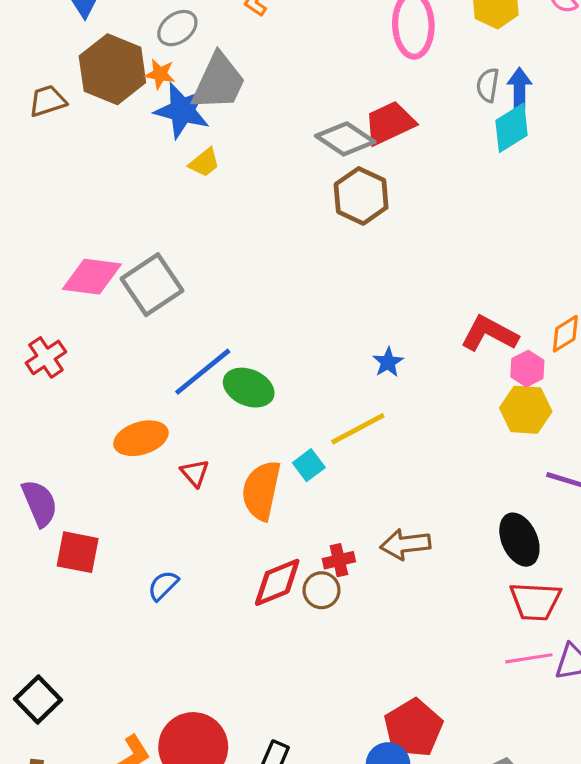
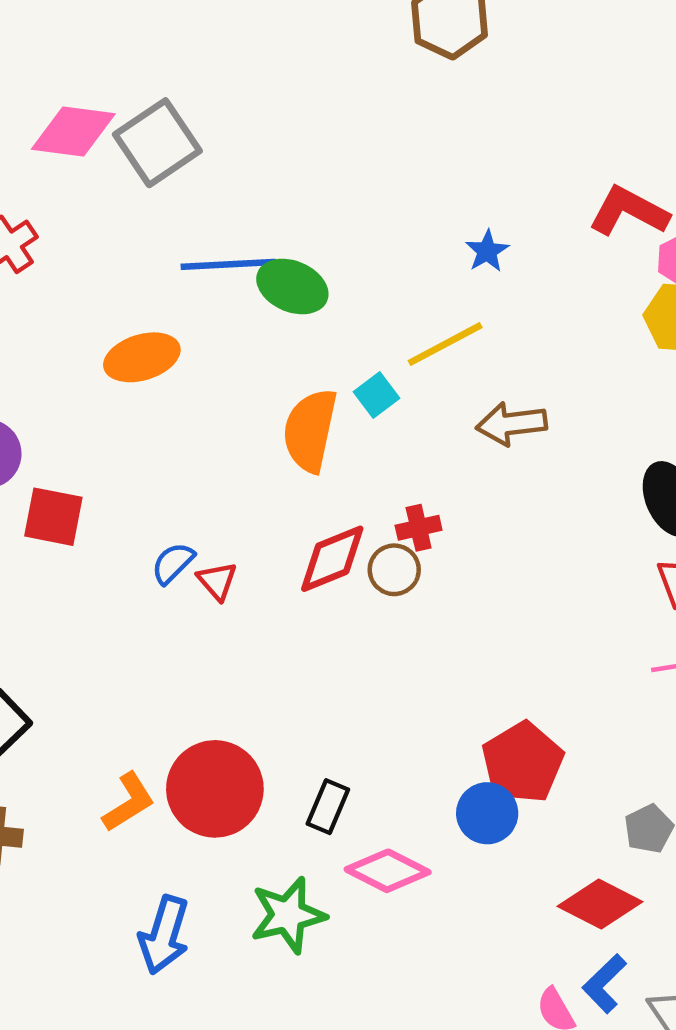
blue line: (203, 372) -> (228, 264), turned 36
red triangle: (195, 473) -> (217, 581), moved
brown arrow: (405, 544) -> (511, 424), moved

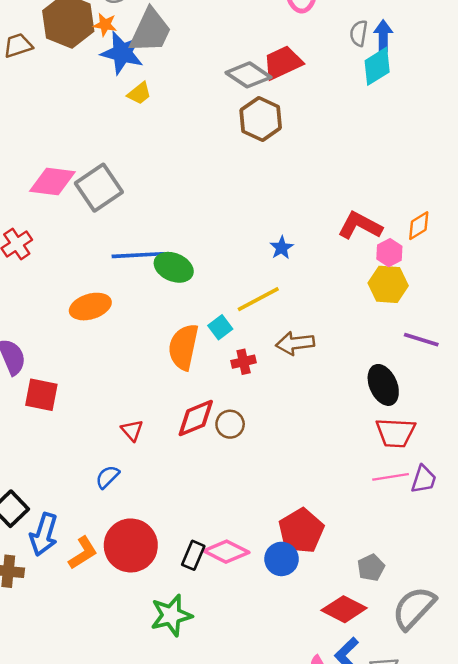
red cross: (419, 528) -> (244, 362), moved
blue semicircle: (173, 563) -> (107, 477), moved
pink diamond: (388, 871) -> (226, 552), moved
blue arrow: (164, 935) -> (44, 534), moved

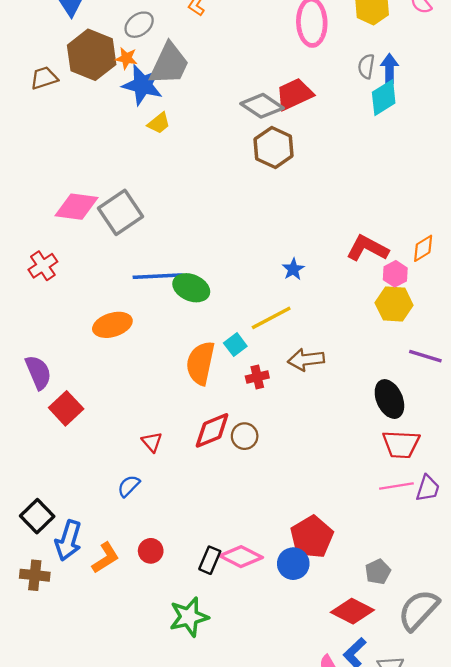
red square: (41, 395) -> (66, 408), turned 36
red circle: (131, 545) -> (151, 551), size x0.5

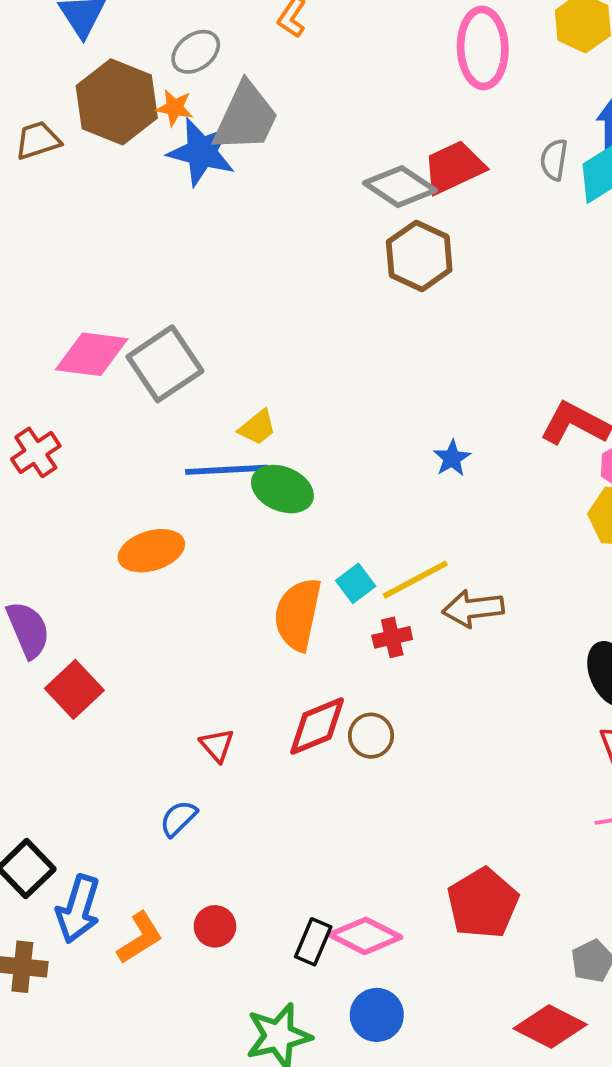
gray semicircle: (366, 66) -> (554, 160), moved
yellow trapezoid: (159, 123) -> (257, 427), moved
yellow line: (271, 318) -> (415, 580), moved
blue circle: (293, 564) -> (377, 1015), moved

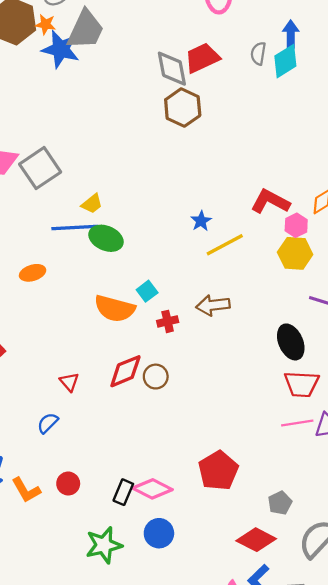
gray diamond: (400, 187) -> (172, 69), turned 45
orange ellipse: (151, 551) -> (33, 273), size x0.7
yellow line: (415, 580) -> (225, 245), moved
orange semicircle: (298, 614) -> (115, 308), turned -87
orange L-shape: (140, 938) -> (26, 490), turned 92

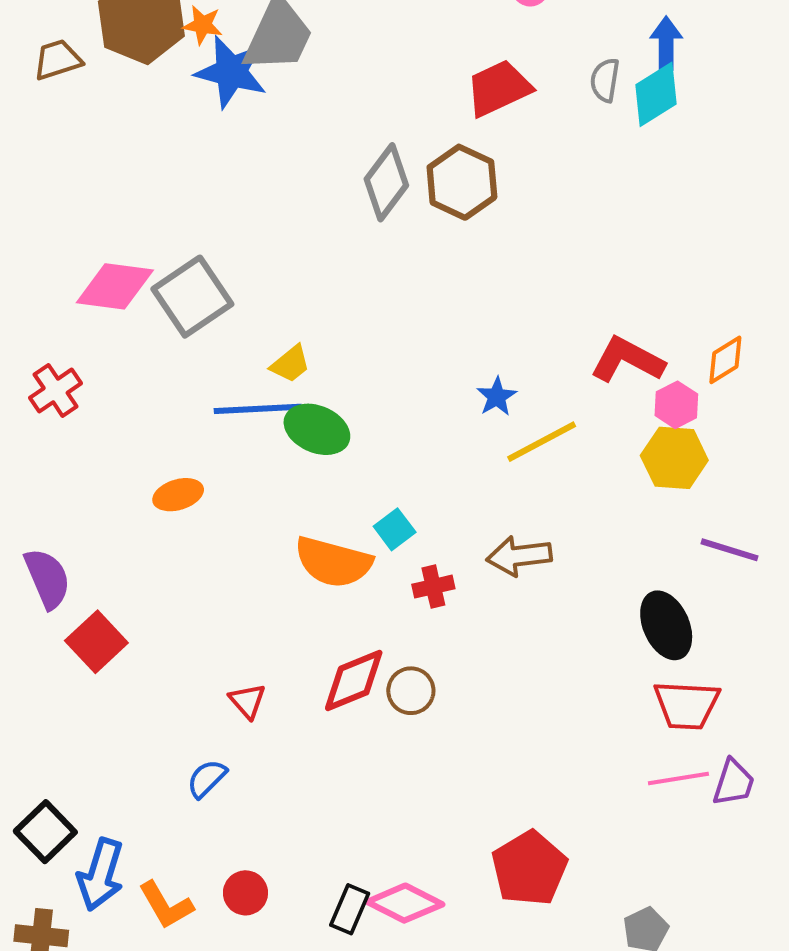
gray diamond: (172, 69) -> (386, 182), moved, turned 48

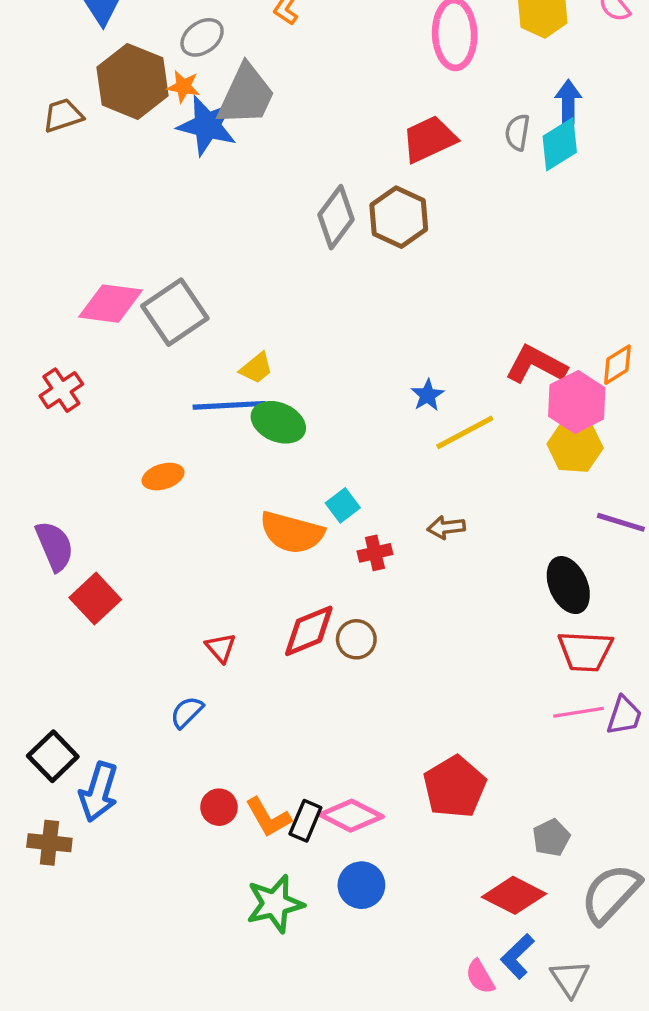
pink hexagon: (676, 405) -> (577, 402), size x1.6
brown arrow: (519, 556) -> (446, 527), size x0.7
orange L-shape: (166, 905) -> (268, 817), moved

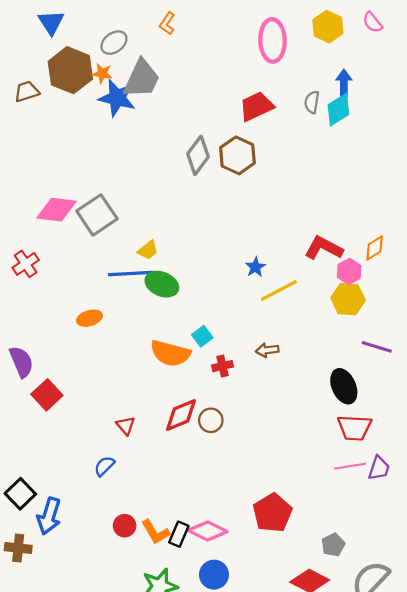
pink hexagon: (577, 402) -> (349, 271), size x0.7

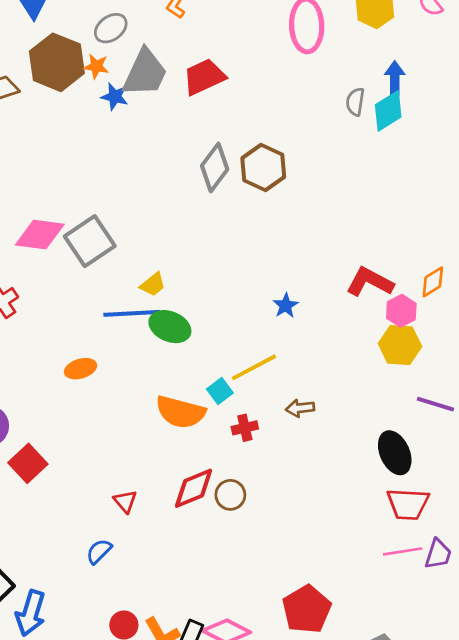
blue star: (117, 98) -> (115, 97), size x0.6
red trapezoid: (257, 106) -> (204, 77), moved
yellow line: (279, 290) -> (254, 367), moved

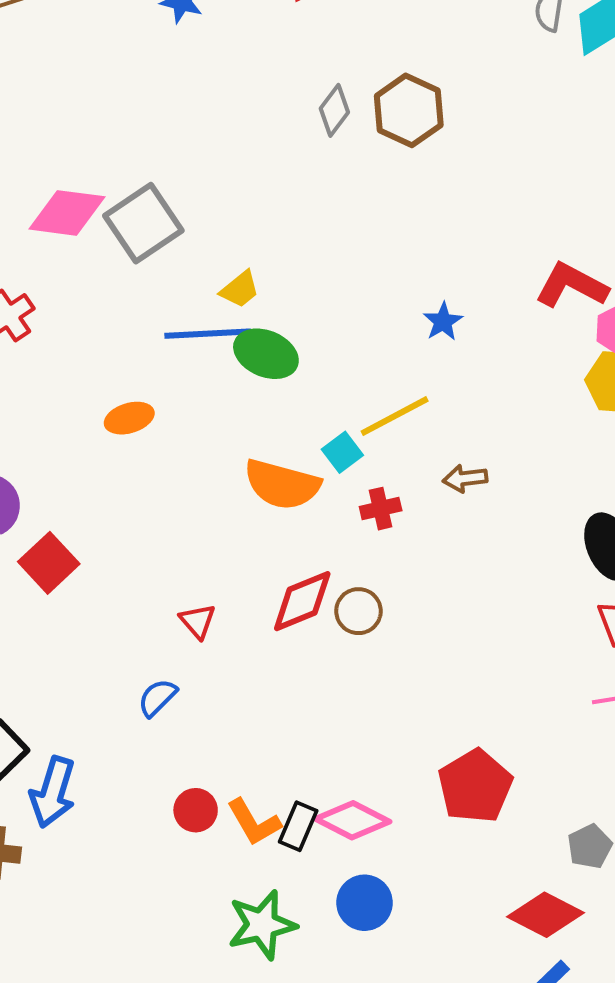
gray diamond: (215, 167) -> (334, 110), size x0.7

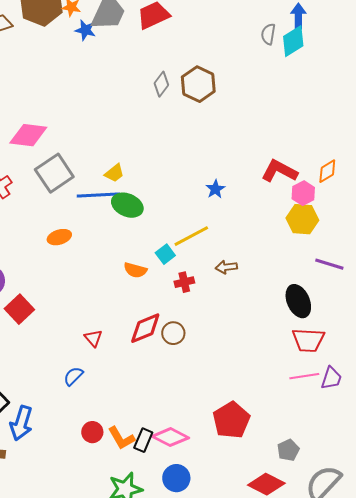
gray square: (143, 223) -> (54, 173), moved
orange semicircle: (282, 484) -> (135, 270), size x0.6

